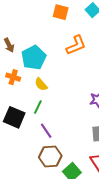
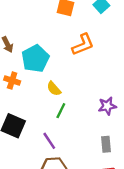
yellow semicircle: (41, 84) -> (54, 89), moved
green line: (38, 107) -> (61, 111), moved

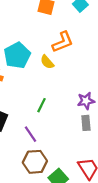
yellow semicircle: (54, 89) -> (47, 62), moved
gray rectangle: (106, 144) -> (86, 123), moved

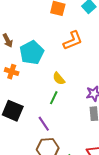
yellow semicircle: (47, 62) -> (59, 79), moved

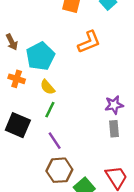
yellow semicircle: (59, 79) -> (47, 87), moved
green line: (54, 98) -> (50, 110), moved

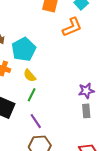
orange L-shape: (89, 42) -> (72, 27), moved

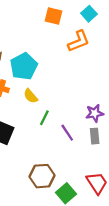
green line: (32, 95) -> (44, 118), moved
purple line: (36, 121) -> (67, 133), moved

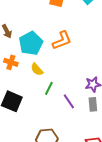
orange L-shape: (79, 41) -> (62, 40), moved

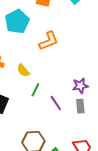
cyan pentagon: (31, 43) -> (17, 22), moved

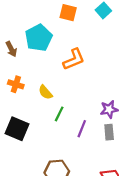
purple line: (56, 103) -> (82, 129), turned 56

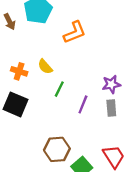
orange cross: (16, 84) -> (19, 71), moved

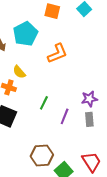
yellow semicircle: (45, 67) -> (19, 72), moved

